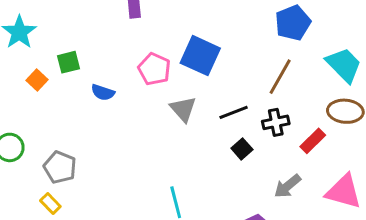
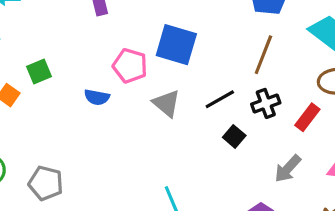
blue semicircle: (103, 92) -> (97, 97), moved

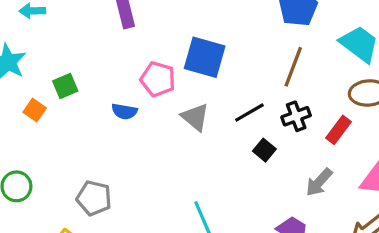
gray pentagon: (46, 183) -> (94, 198), moved

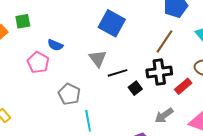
pink pentagon: (158, 79) -> (38, 62), moved
black line: (249, 112) -> (118, 73), moved
black cross: (296, 116) -> (159, 72), size x1.4
gray pentagon: (94, 198) -> (69, 94), moved

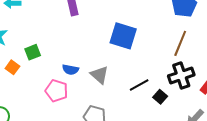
gray triangle: (98, 58) -> (100, 75), moved

